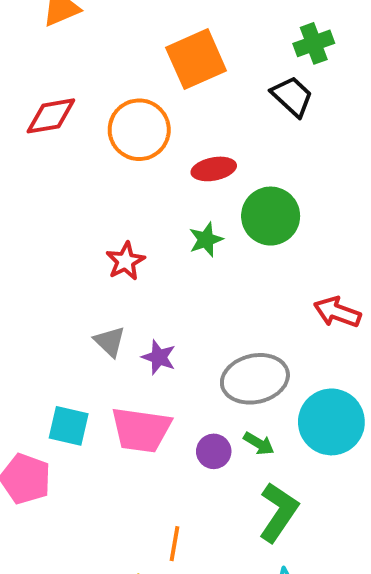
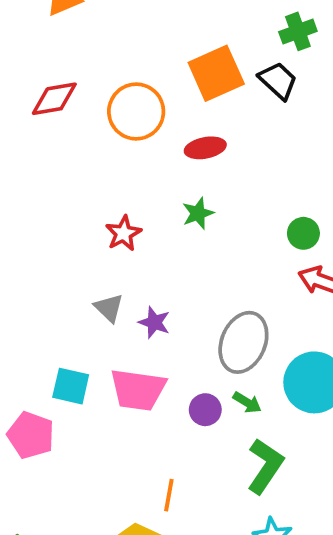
orange square: (196, 59) -> (216, 73), moved
green circle: (271, 216) -> (303, 233), moved, size x0.6
gray ellipse: (255, 379) -> (243, 342), turned -54

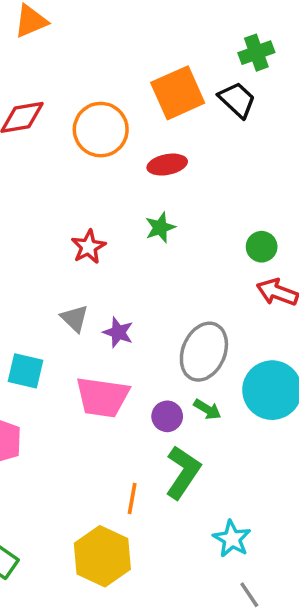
cyan square: (71, 386) -> (26, 371), moved
green L-shape: (265, 466) -> (183, 472), moved

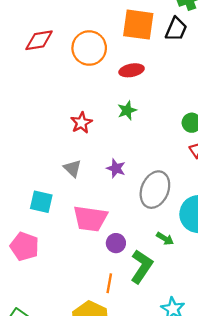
orange square: (178, 93) -> (138, 25), turned 32
black trapezoid: (237, 100) -> (176, 29), turned 70
purple star: (118, 332) -> (116, 168), moved
green arrow: (207, 409) -> (165, 239), moved
purple circle: (167, 416) -> (116, 243), moved

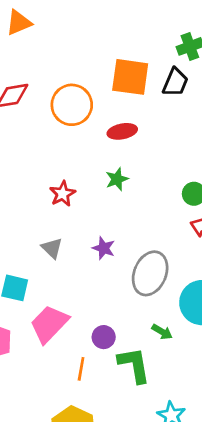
pink trapezoid: (90, 219) -> (49, 324), moved, turned 126
green L-shape: (142, 266) -> (134, 365), turned -44
orange line: (109, 283) -> (81, 369), moved

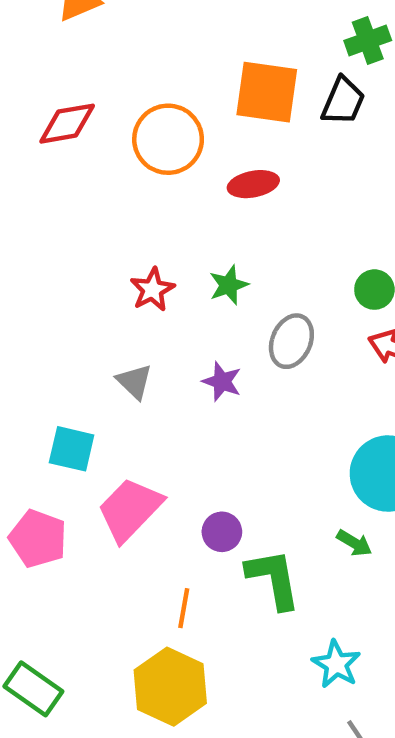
green star: (117, 179) -> (229, 285), moved
gray ellipse: (150, 273) -> (291, 341), moved, size x0.7
green arrow: (162, 332) -> (354, 543), moved
orange line: (81, 369) -> (184, 608), moved

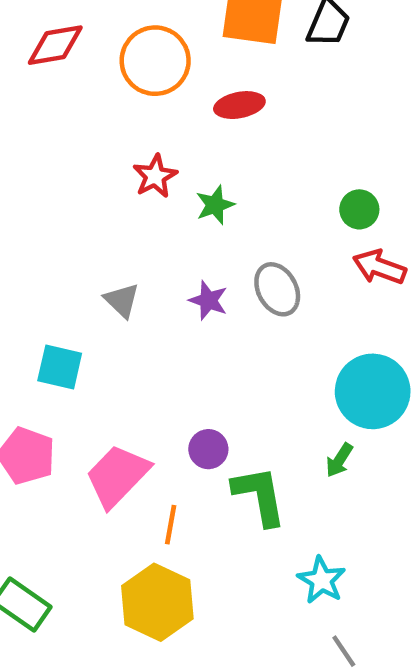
red star: (152, 290) -> (155, 176), moved
gray ellipse: (291, 341) -> (277, 289), moved, turned -51
pink trapezoid: (130, 509) -> (117, 476), moved
green arrow: (354, 543) -> (339, 460), turned 92

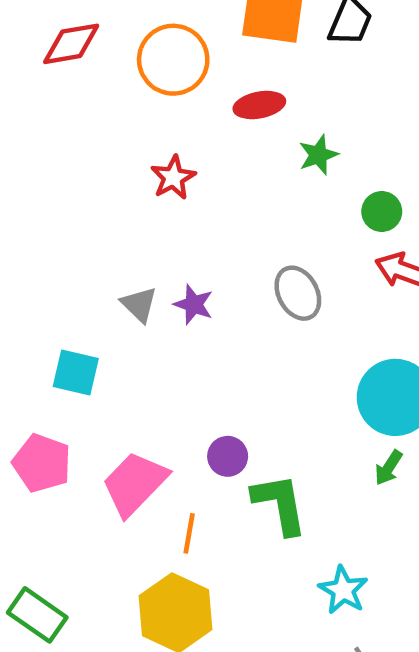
green star: (215, 205) -> (318, 155), moved
purple star: (208, 300) -> (194, 304), moved
green arrow: (339, 460) -> (389, 468), moved

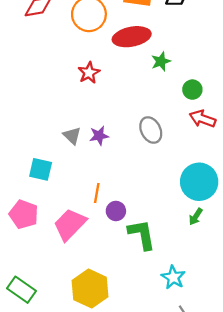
red ellipse: (259, 105) -> (132, 37), size x1.5
purple star: (194, 304) -> (99, 136), turned -30
orange line: (189, 533) -> (97, 193), moved

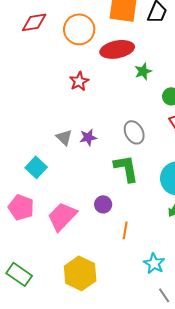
cyan square: (41, 169) -> (36, 167), turned 30
orange line: (97, 193) -> (125, 230), moved
green L-shape: (142, 235) -> (126, 168), moved

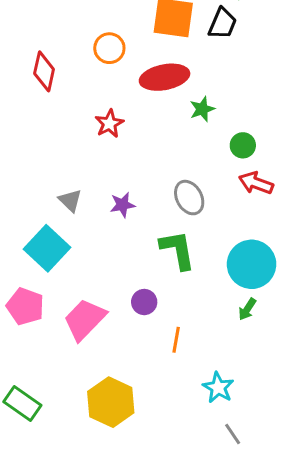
red diamond: (34, 22) -> (44, 71), moved, turned -68
orange circle: (79, 29) -> (109, 48), size x0.7
gray triangle: (64, 137) -> (70, 200), moved
cyan square: (36, 167) -> (47, 248), size x1.4

